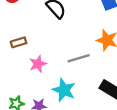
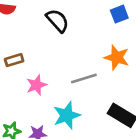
cyan star: (64, 90) -> (67, 115), turned 30

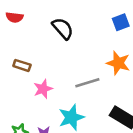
brown rectangle: (14, 60) -> (22, 65), turned 35

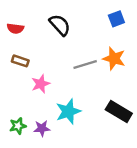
red semicircle: (15, 17) -> (15, 28), moved
gray line: (87, 83) -> (85, 65), moved

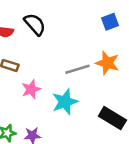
black semicircle: (60, 25) -> (35, 24), moved
cyan star: (68, 111) -> (65, 102), moved

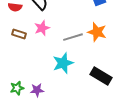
pink star: (31, 89) -> (42, 28), moved

